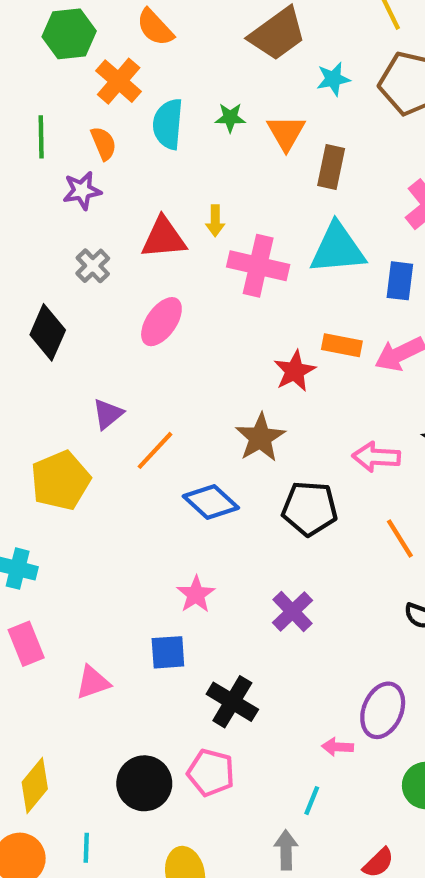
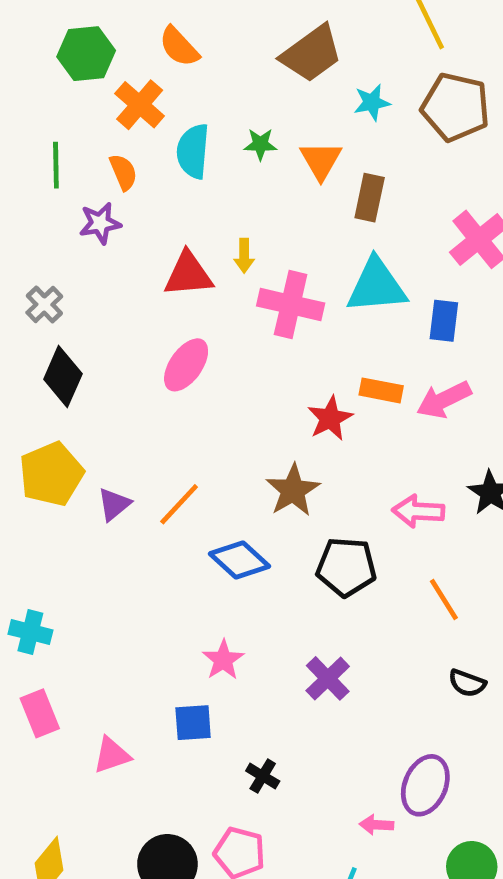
gray cross: (93, 266) -> (44, 304), moved
purple triangle: (108, 414) -> (114, 504), moved
yellow pentagon: (61, 481) -> (51, 474), moved
black cross: (232, 702) -> (263, 776), size x0.6

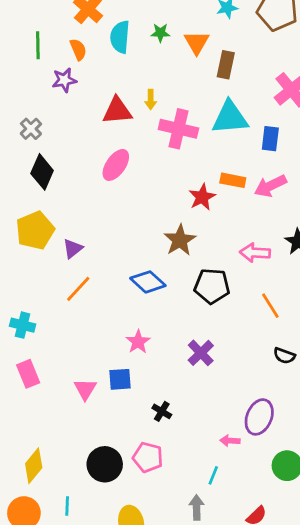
orange line: (179, 504) -> (78, 289), moved
pink triangle: (112, 755) -> (85, 389), moved, turned -40

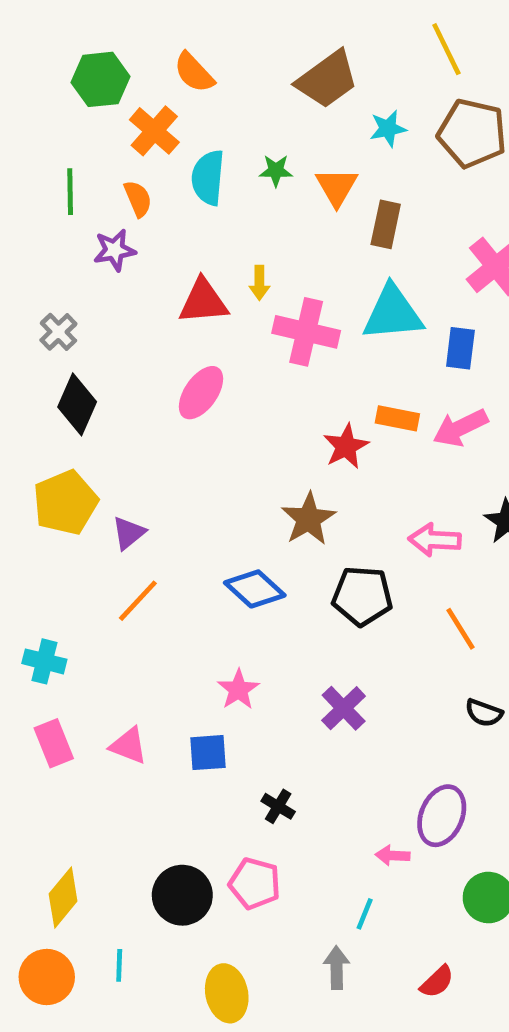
pink triangle: (85, 389) -> (129, 746), moved, turned -40

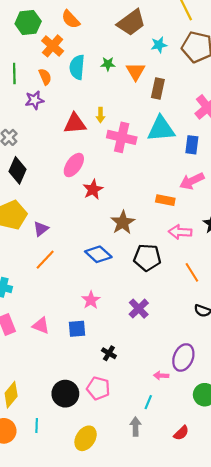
orange rectangle: (397, 418) -> (165, 200), moved
red star: (346, 446) -> (93, 189), moved
yellow ellipse: (227, 993) -> (86, 438), turned 45

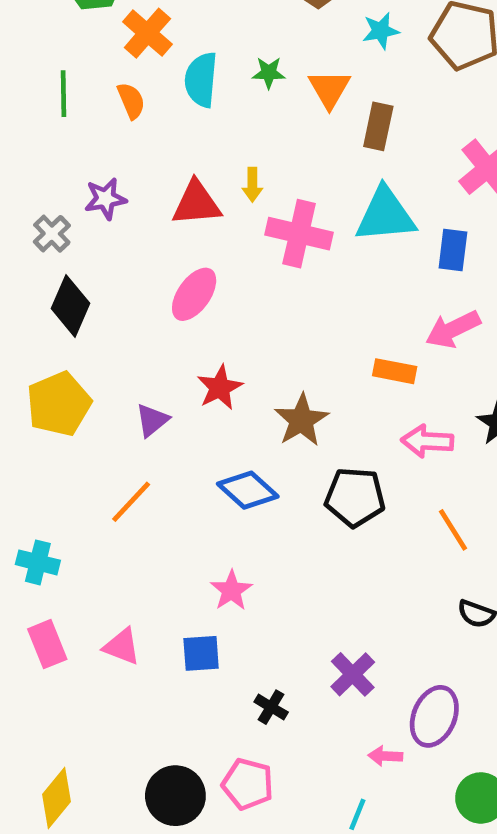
purple star: (34, 100) -> (105, 199), moved
red star: (93, 189) -> (220, 388), moved
purple triangle: (41, 229) -> (152, 420), moved
purple cross: (139, 309) -> (353, 674), moved

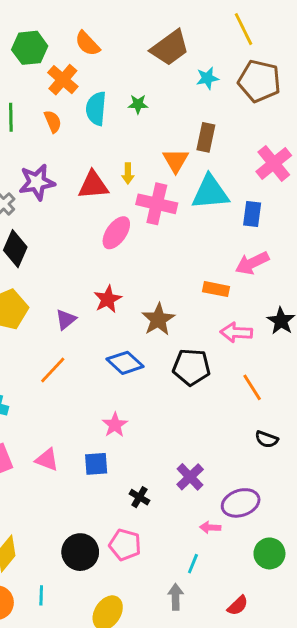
orange triangle: (329, 89) -> (176, 161), moved
purple star: (105, 199) -> (37, 182), size x1.4
pink ellipse: (194, 294) -> (116, 233), moved
purple ellipse: (434, 716) -> (241, 503), turned 48

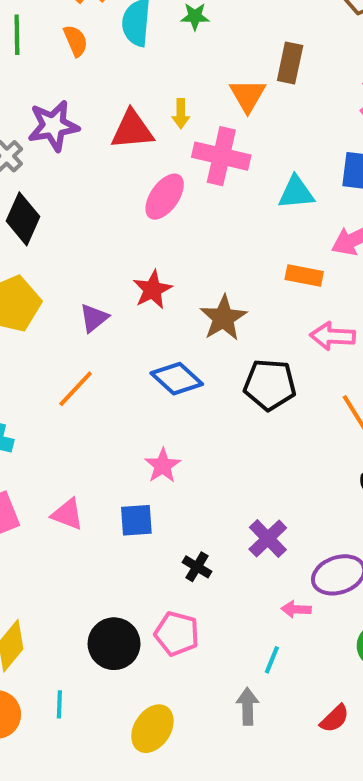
cyan triangle: (210, 192) -> (296, 193), moved, size x0.7

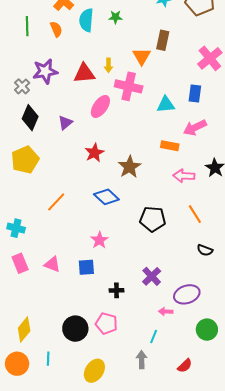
purple triangle: (94, 318) -> (65, 123), moved
black pentagon: (270, 385) -> (153, 219), moved
black cross: (197, 567) -> (116, 290), turned -32

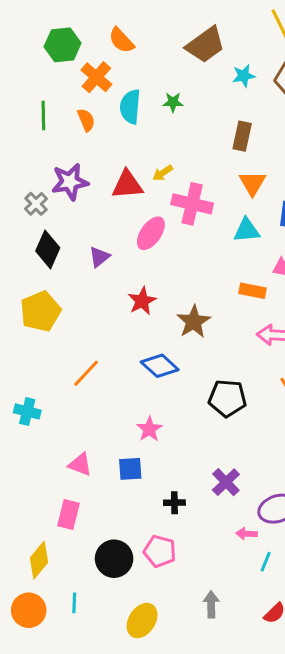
orange triangle: (142, 56) -> (252, 183), moved
yellow arrow: (108, 65) -> (163, 173), turned 56
pink rectangle: (20, 263) -> (68, 515), moved, turned 36
cyan line: (154, 337) -> (266, 562), moved

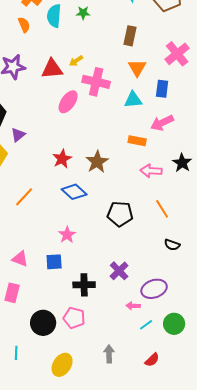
purple triangle: (99, 257) -> (18, 135), moved
red star: (142, 301) -> (62, 159), moved
black cross: (174, 503) -> (84, 285), size x1.5
cyan line: (266, 562) -> (146, 325), turned 32

